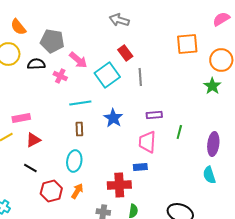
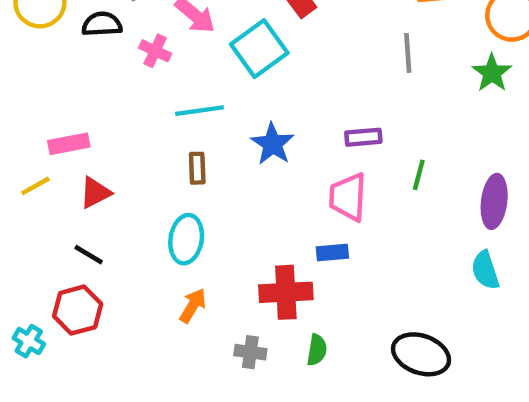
gray line: (140, 77) -> (408, 53), moved
red hexagon: (51, 191) -> (78, 310), moved

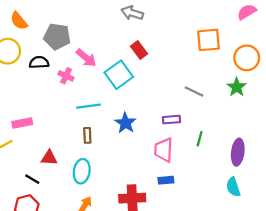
gray line: (408, 53) -> (194, 92), moved, turned -60
red triangle: (95, 193) -> (49, 158), moved, turned 30
blue rectangle: (332, 252) -> (166, 180), moved

